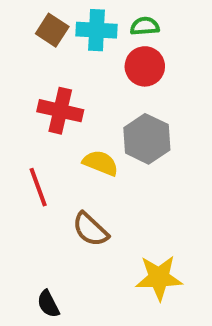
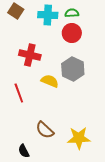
brown square: (52, 30) -> (16, 11), moved
brown semicircle: (90, 229) -> (45, 130), moved

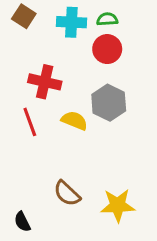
red line: (19, 93) -> (30, 122), moved
black semicircle: (24, 151) -> (22, 222), moved

